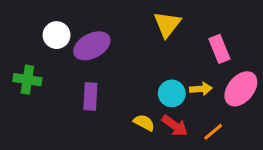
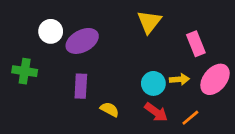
yellow semicircle: (144, 123) -> (110, 109), moved

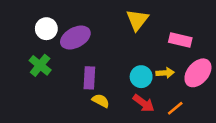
pink rectangle: (196, 44) -> (180, 40), turned -55
green cross: (25, 71) -> (40, 65), moved, turned 30
purple rectangle: (81, 86) -> (89, 78), moved

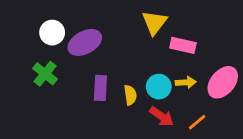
pink rectangle: (180, 40) -> (183, 45), moved
yellow semicircle: (101, 101) -> (130, 95), moved, turned 54

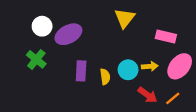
pink rectangle: (183, 45) -> (166, 37), moved
red arrow: (162, 116) -> (148, 95), moved
orange line: (197, 122) -> (173, 98), moved

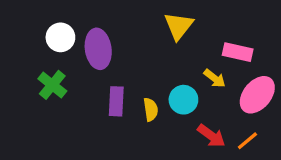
purple ellipse: (68, 34) -> (98, 49), turned -70
yellow arrow: (150, 66) -> (215, 78), moved, turned 42

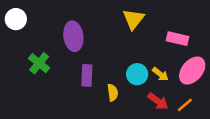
white circle: (60, 37) -> (16, 19), moved
yellow arrow: (215, 78) -> (160, 74), moved
yellow semicircle: (151, 110) -> (113, 93), moved

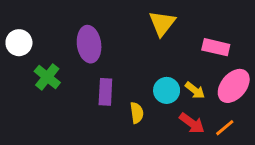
white circle: (16, 19) -> (19, 43), moved

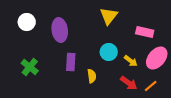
white circle: (19, 43) -> (27, 22), moved
green cross: (47, 77) -> (30, 67), moved
cyan circle: (167, 90) -> (109, 52), moved

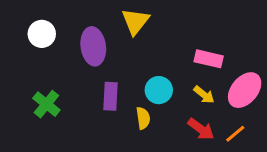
yellow triangle: (109, 16) -> (135, 21), moved
pink rectangle: (145, 32) -> (209, 59), moved
cyan circle: (109, 52) -> (159, 90), moved

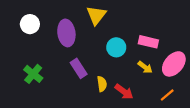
cyan circle: (159, 90) -> (116, 47), moved
purple rectangle: (110, 96) -> (79, 68), turned -36
red arrow: (201, 129) -> (124, 92), moved

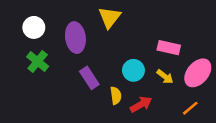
cyan circle: (116, 47) -> (133, 70), moved
green cross: (33, 74) -> (38, 62), moved
red arrow: (124, 92) -> (141, 104), turned -66

